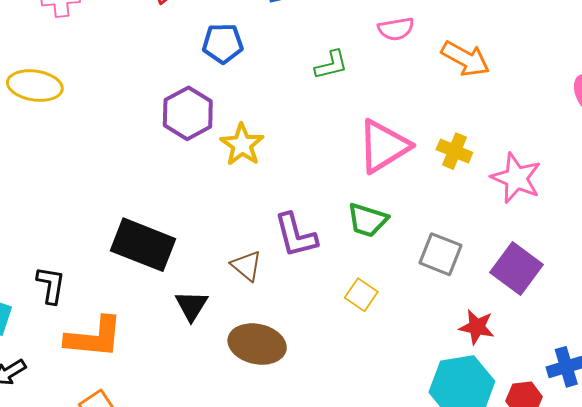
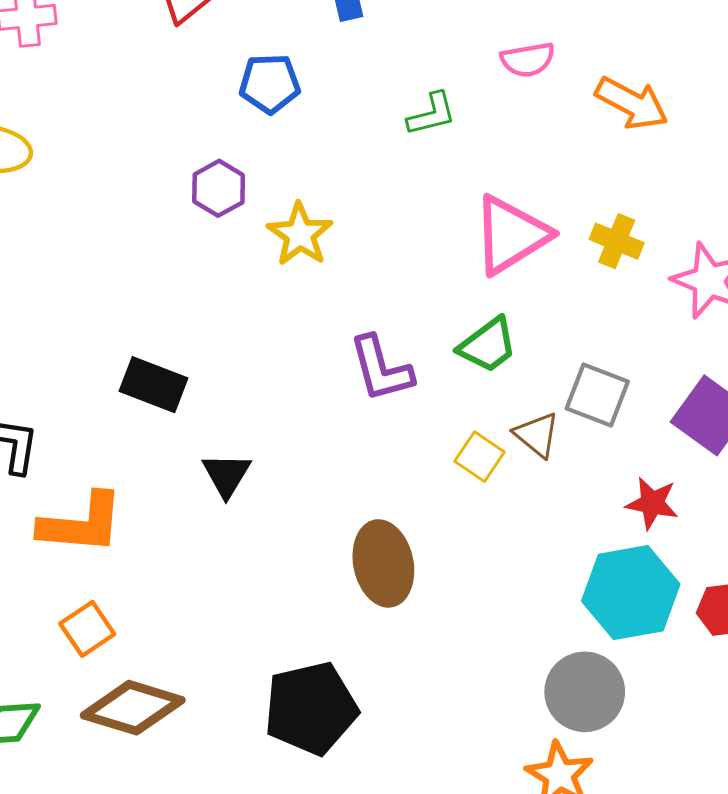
purple hexagon: (188, 113) -> (219, 188), size x0.7
green trapezoid: (367, 220) -> (488, 345), turned -54
black rectangle: (143, 245) -> (154, 385), size x0.7
brown triangle: (247, 266) -> (537, 435), moved
brown ellipse: (257, 344) -> (383, 563), moved, turned 66

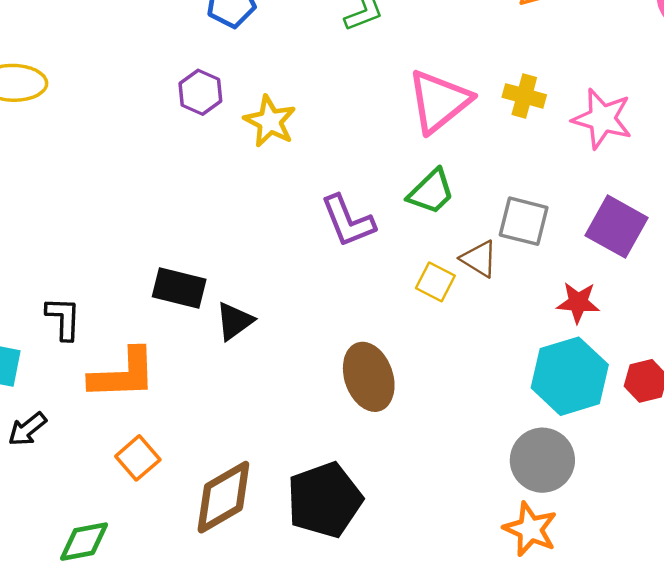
black rectangle: (154, 385) -> (179, 288), moved
black triangle: (226, 475) -> (234, 321), turned 30
brown diamond: (133, 708) -> (223, 497), moved, turned -40

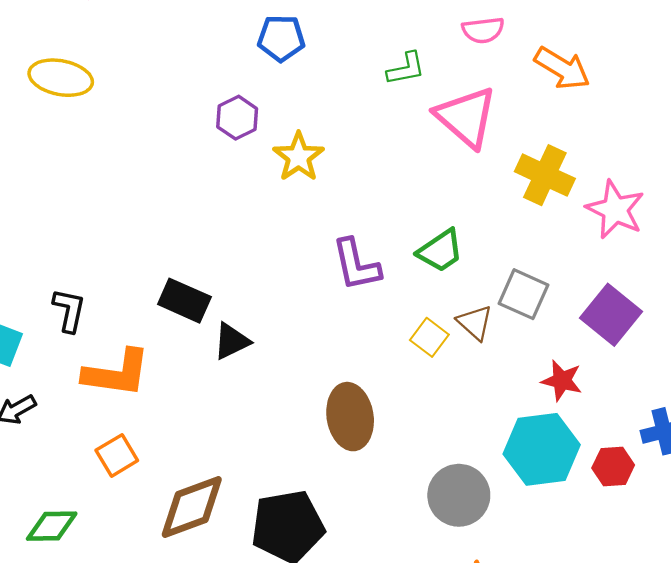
yellow cross: (524, 96) -> (545, 175), size x1.4
pink triangle: (439, 101) -> (466, 117), moved, turned -50
gray circle: (542, 460) -> (459, 495), moved

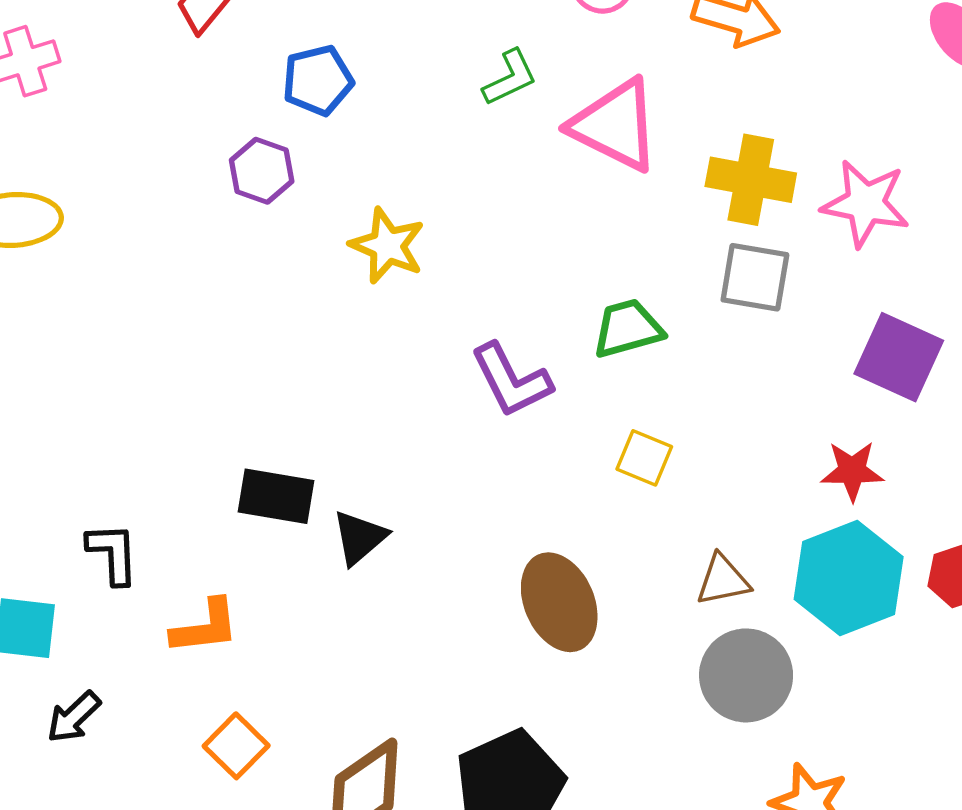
purple hexagon: (237, 118) -> (262, 171), moved
green trapezoid: (440, 251) -> (628, 328), turned -147
gray square: (523, 294) -> (755, 277), moved
brown triangle: (475, 323) -> (723, 580), moved, turned -39
orange L-shape: (117, 373) -> (205, 627), size x0.7

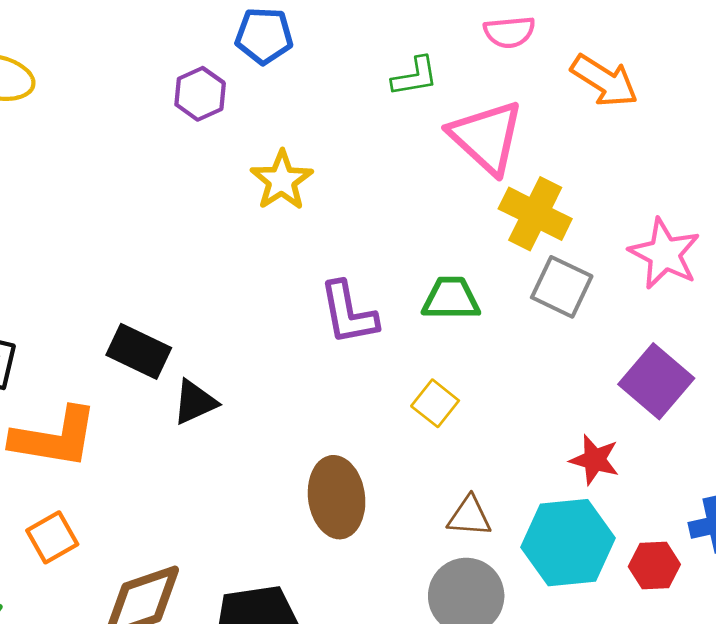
yellow cross: (751, 180) -> (535, 214), moved
orange L-shape: (205, 627) -> (54, 438), size x1.5

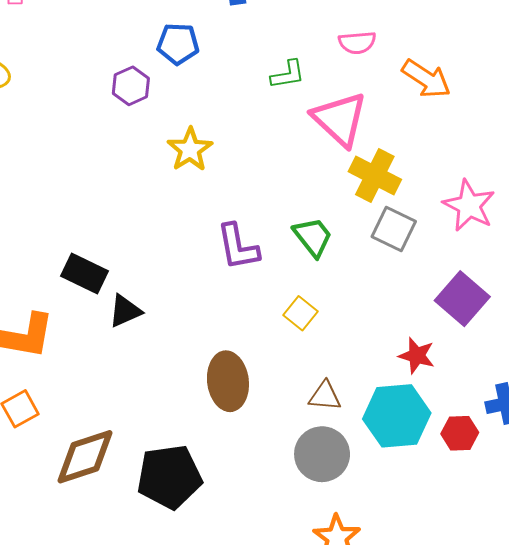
green trapezoid: (451, 299) -> (313, 237), turned 51

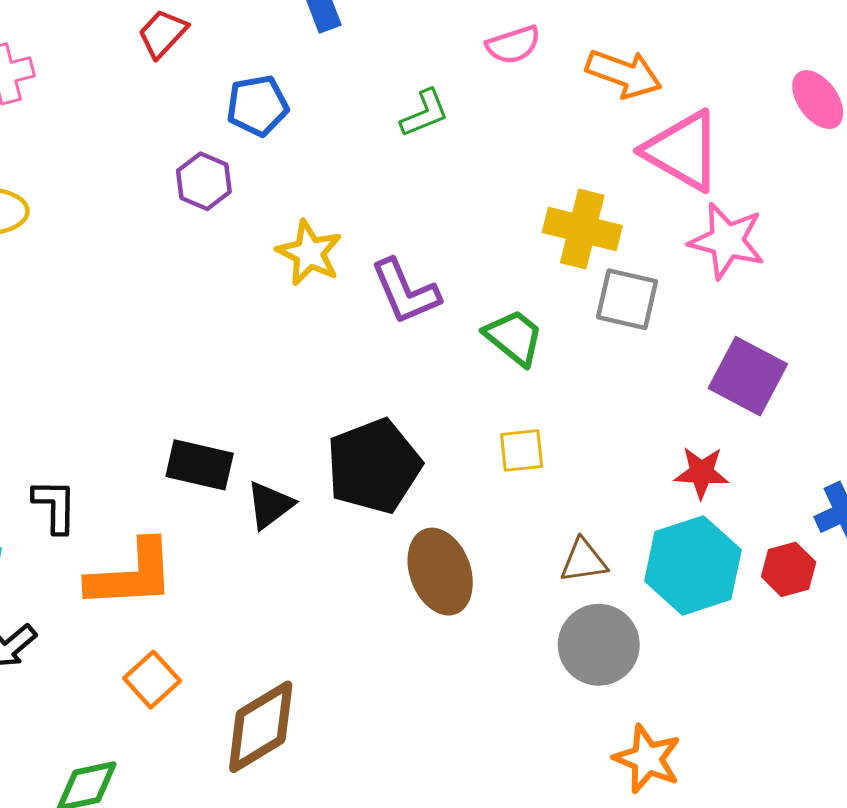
pink triangle: (340, 119) -> (683, 151), moved
purple L-shape: (238, 247) -> (405, 292), moved
yellow square: (301, 313) -> (522, 450), turned -32
black pentagon: (169, 477) -> (374, 466), moved

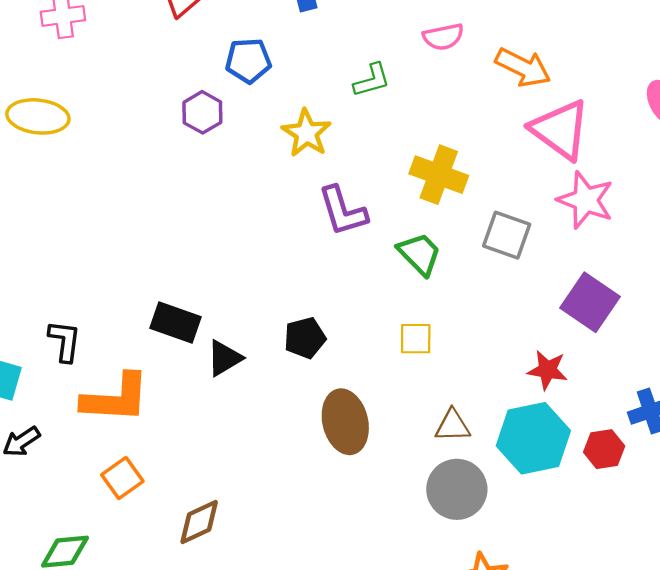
yellow cross: (582, 229) -> (439, 175), moved
yellow star: (309, 253) -> (306, 133), moved
black pentagon: (374, 466) -> (305, 338), size x0.6
brown diamond: (261, 727) -> (199, 522), size x0.7

